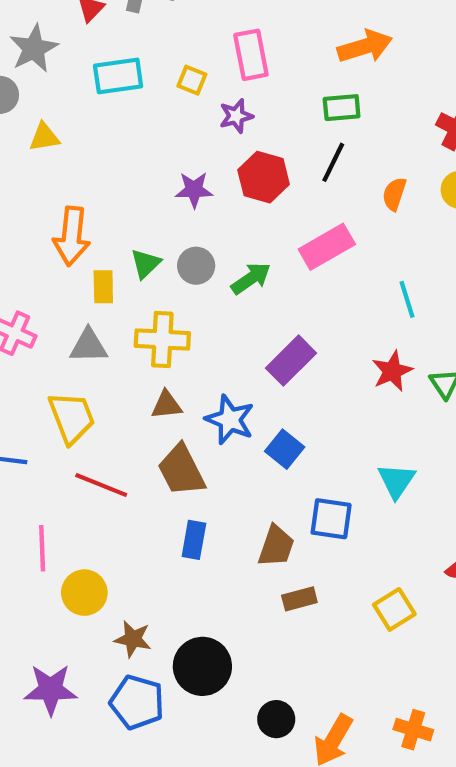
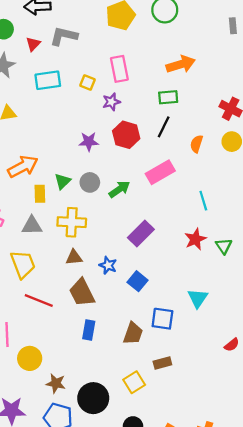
orange arrow: (72, 236) -> (23, 167), turned -124
blue star: (230, 420) -> (108, 265), size x0.7
brown rectangle: (299, 599) -> (162, 363), moved
yellow square: (394, 609) -> (134, 382), moved

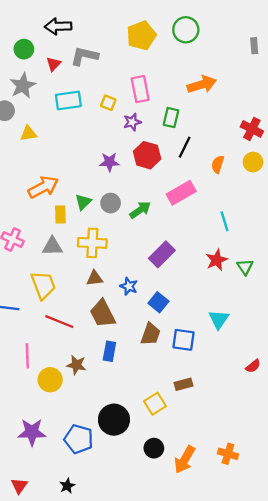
green rectangle: (168, 97) -> (171, 118), moved, turned -72
brown trapezoid: (133, 333) -> (150, 334), moved
brown star: (56, 383) -> (76, 365), moved

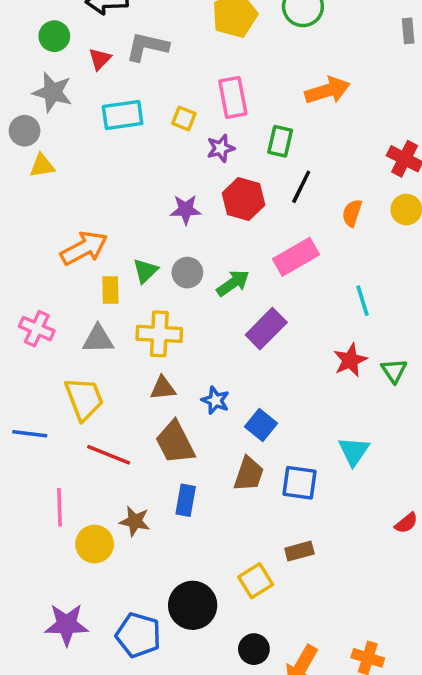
gray star: (23, 86) -> (53, 92), turned -30
yellow triangle: (28, 134) -> (42, 166), moved
purple rectangle: (162, 254) -> (266, 329), moved

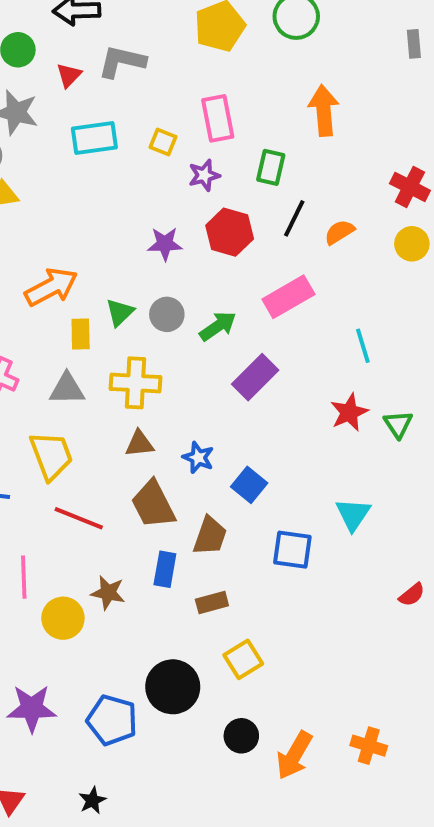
orange arrow: (327, 90) -> (324, 111), turned -78
orange semicircle: (352, 213) -> (339, 232), moved, turned 40
brown trapezoid: (249, 474) -> (210, 536), moved
brown rectangle: (299, 551) -> (212, 603), moved

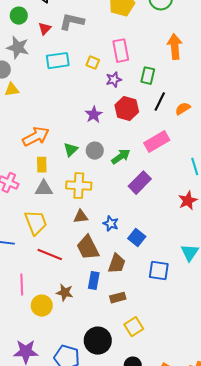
purple star: (165, 244) -> (94, 115), turned -30
yellow rectangle: (81, 334) -> (42, 165), moved

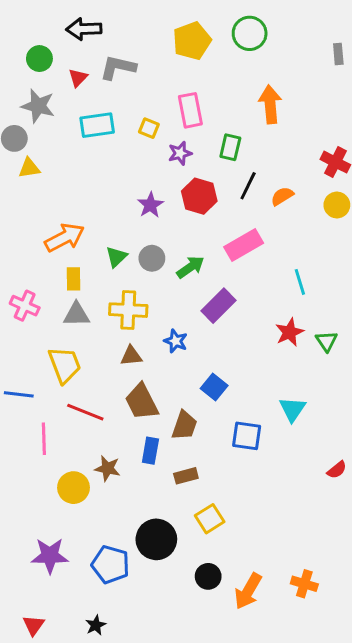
blue star: (111, 224) -> (176, 341), moved
pink line: (22, 285) -> (44, 439), moved

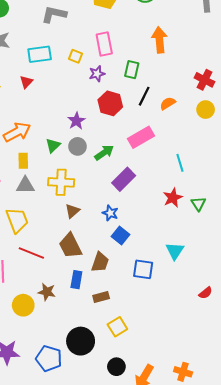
red triangle: (78, 78) -> (26, 82), moved
purple star: (150, 205) -> (76, 121), moved
blue star: (176, 341) -> (110, 213), moved
brown triangle: (131, 356) -> (72, 211), moved, turned -35

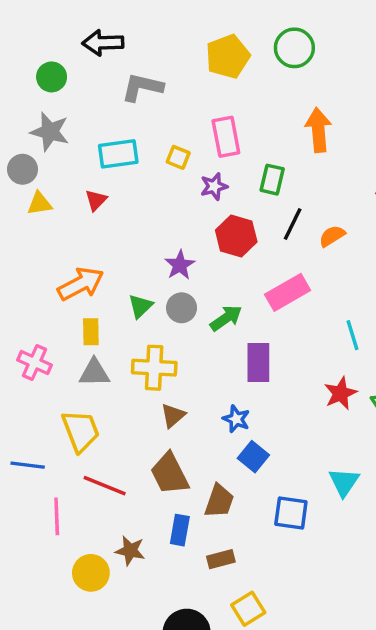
purple rectangle: (124, 179) -> (258, 363), turned -45

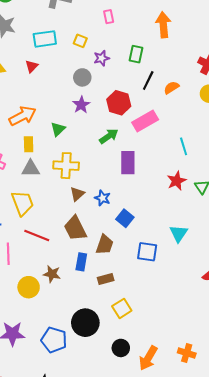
pink rectangle: (226, 137) -> (109, 17), moved, size x0.6
red hexagon: (236, 236) -> (119, 103), moved
gray circle: (182, 308) -> (82, 77), moved
blue star: (236, 419) -> (103, 198), moved

